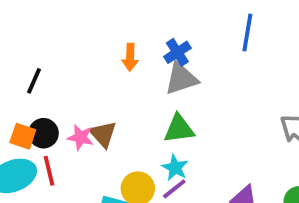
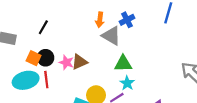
gray triangle: (181, 79) -> (111, 36), moved, turned 42
brown triangle: (103, 134) -> (79, 62), turned 42
cyan star: (175, 168) -> (127, 83), moved

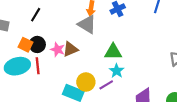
gray triangle: (111, 36) -> (87, 24), moved

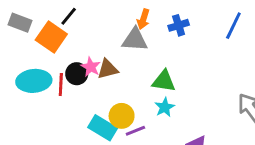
gray triangle: (87, 24) -> (135, 40), turned -36
black circle: (37, 44) -> (77, 74), moved
orange square: (26, 45) -> (51, 37), moved, size x1.5
purple line: (106, 85) -> (135, 131), moved

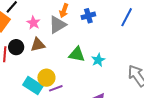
gray triangle: (135, 40) -> (57, 25), turned -36
pink star: (91, 67) -> (33, 23), moved
cyan star: (165, 107) -> (98, 60), moved

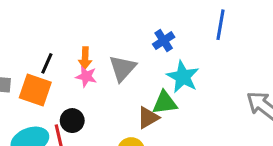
orange arrow: (64, 11) -> (85, 58), moved
brown triangle: (38, 45) -> (148, 118), moved
cyan star: (98, 60) -> (183, 77), moved, size x1.5

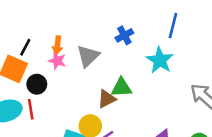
cyan star: (183, 77) -> (160, 60), moved
black circle: (72, 121) -> (37, 84), moved

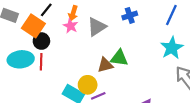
cyan star: (160, 60) -> (172, 48), moved
black circle: (37, 84) -> (41, 41), moved

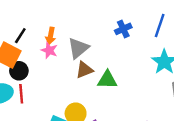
blue cross: (130, 15) -> (123, 29), moved
brown triangle: (105, 65) -> (84, 70), moved

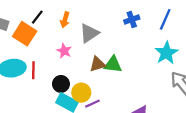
pink star: (49, 50) -> (64, 51), moved
brown triangle: (84, 70) -> (97, 64), moved
black circle: (19, 71) -> (61, 84), moved

